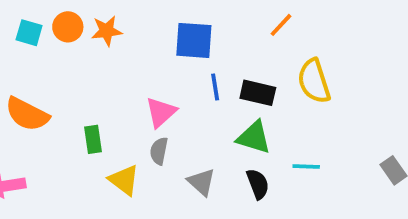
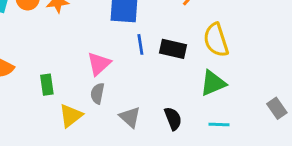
green triangle: (254, 137) -> (213, 83), moved, turned -40
cyan line: (306, 166) -> (219, 125), moved
yellow triangle: (124, 180) -> (71, 116), turned 45

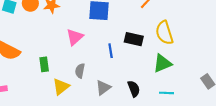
blue line: (140, 44) -> (111, 51), moved
pink triangle: (99, 64) -> (75, 37), moved
gray triangle: (130, 117) -> (103, 88), turned 42

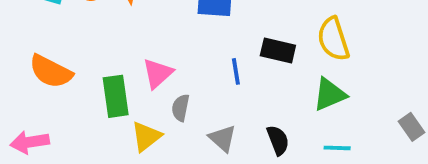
pink triangle: (75, 37) -> (158, 73), moved
green rectangle: (44, 64) -> (116, 96), size x1.5
gray triangle: (103, 88) -> (223, 138), turned -42

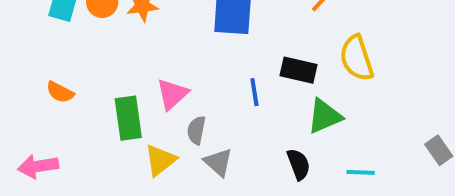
orange semicircle: (51, 71) -> (60, 92), size x0.6
green triangle: (329, 94) -> (325, 116), moved
gray triangle: (223, 138) -> (218, 162), moved

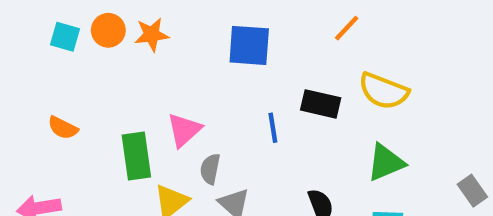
yellow semicircle: (357, 58) -> (384, 91), turned -51
green triangle: (325, 116) -> (386, 162), moved

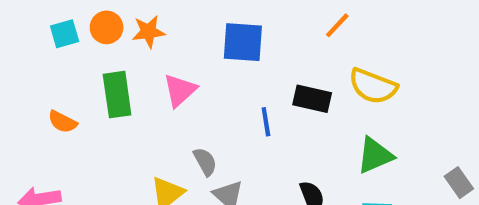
cyan square: (65, 37) -> (65, 34), turned -32
pink triangle: (184, 130) -> (180, 90), moved
green rectangle: (136, 156) -> (117, 95), moved
gray semicircle: (210, 169) -> (205, 162), turned 140

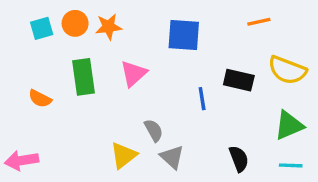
orange line: (337, 25) -> (259, 22), turned 35

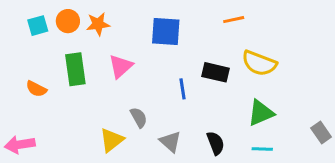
gray triangle: (172, 157) -> (170, 142), moved

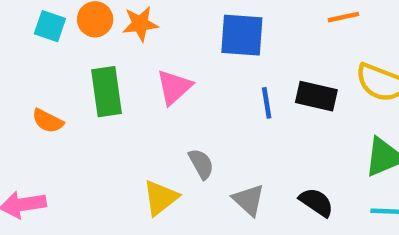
cyan square: (38, 26) -> (50, 26), turned 35
blue line: (182, 89) -> (267, 103), moved
black semicircle: (216, 143) -> (316, 202), turned -35

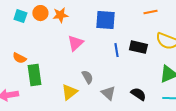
green rectangle: (106, 92) -> (34, 75), moved

